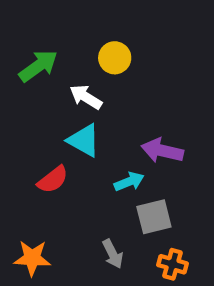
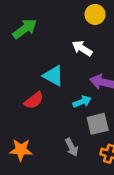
yellow circle: (115, 58) -> (95, 14), moved
white arrow: (86, 97) -> (82, 48), moved

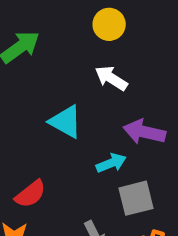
yellow circle: (95, 14) -> (109, 24), moved
red semicircle: (34, 100) -> (30, 194), moved

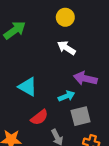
cyan triangle: (66, 122) -> (28, 87), moved
red semicircle: (30, 194) -> (39, 117), moved

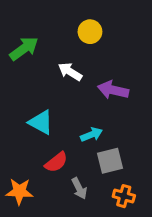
white arrow: (66, 48) -> (70, 72), moved
purple arrow: (85, 78) -> (113, 90), moved

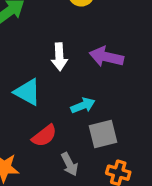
white arrow: (70, 72) -> (59, 57), moved, turned -125

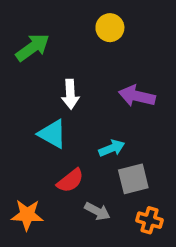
white arrow: (59, 57) -> (70, 94), moved
gray arrow: (69, 164) -> (97, 211), turned -35

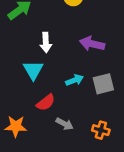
cyan triangle: (52, 134) -> (33, 70), turned 30
gray square: (133, 179) -> (103, 84), moved

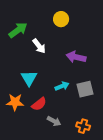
white arrow: (46, 42) -> (39, 46), moved, turned -35
orange star: (16, 126) -> (15, 102), moved

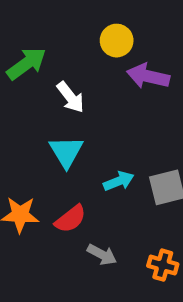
purple arrow: (76, 57) -> (148, 76), moved
cyan triangle: (29, 78) -> (66, 152), moved

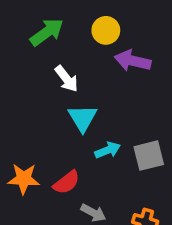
green arrow: (26, 64) -> (47, 32), moved
cyan triangle: (66, 152) -> (83, 118), moved

